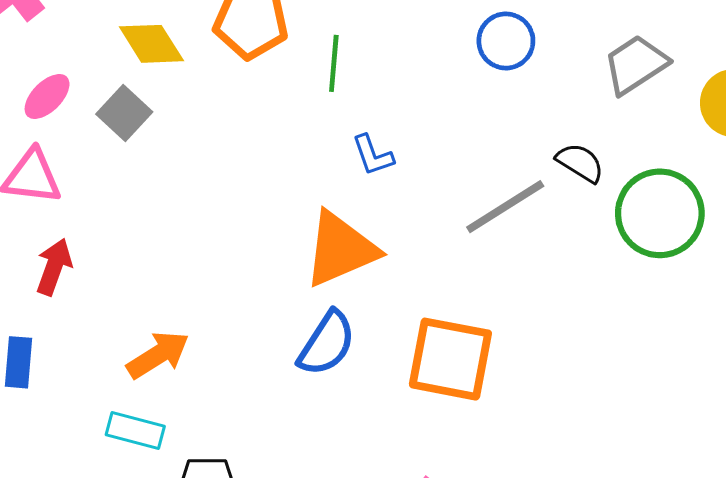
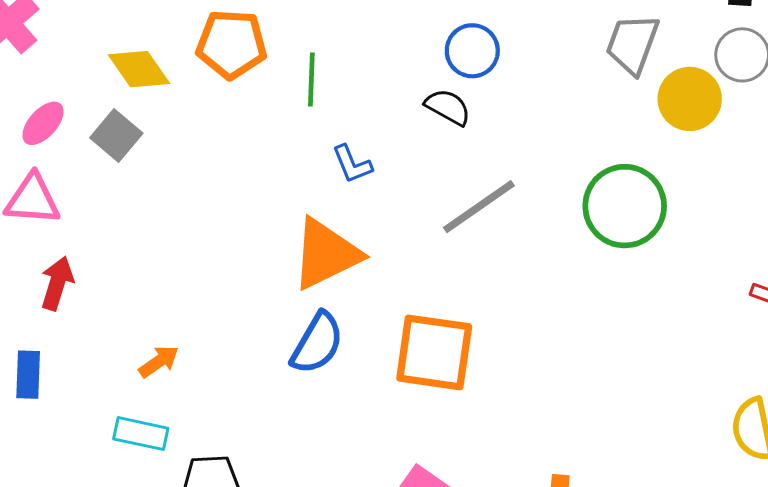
gray trapezoid: (636, 64) -> (632, 44), moved, turned -34
black semicircle: (580, 163) -> (448, 107), moved
orange arrow: (158, 355) -> (159, 362), size x0.7

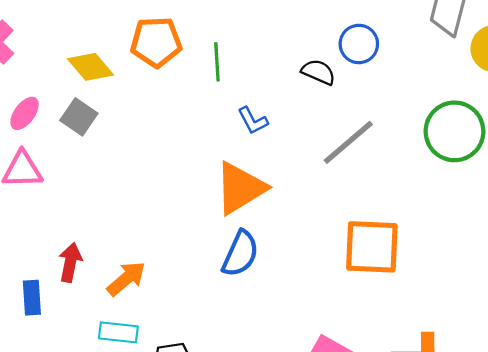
blue circle: (472, 51) -> (359, 44), moved
red arrow: (57, 283) -> (70, 262), moved
orange square: (434, 352) -> (372, 247), moved
orange arrow: (159, 362) -> (126, 279), size x1.4

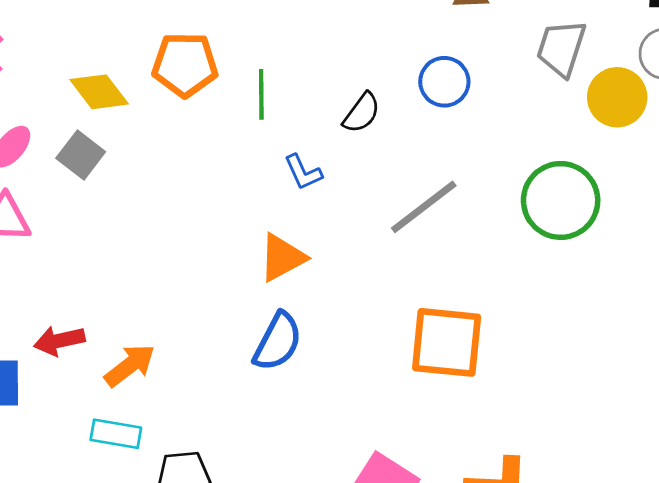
black semicircle: (318, 72) -> (362, 113), moved, turned 100
orange triangle: (240, 188) -> (282, 258), size x0.7
red arrow: (70, 262) -> (59, 341), turned -117

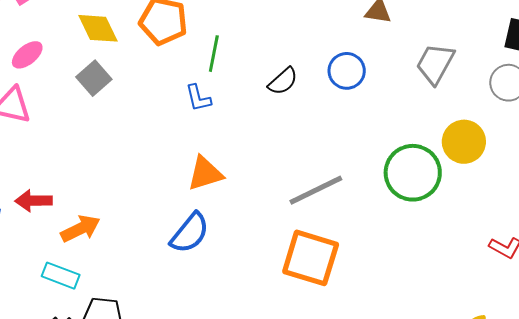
yellow circle: (617, 97) -> (464, 142), moved
gray square: (81, 155) -> (94, 78), moved
blue L-shape: (303, 172) -> (198, 98), moved
gray line: (424, 207) -> (316, 190), moved

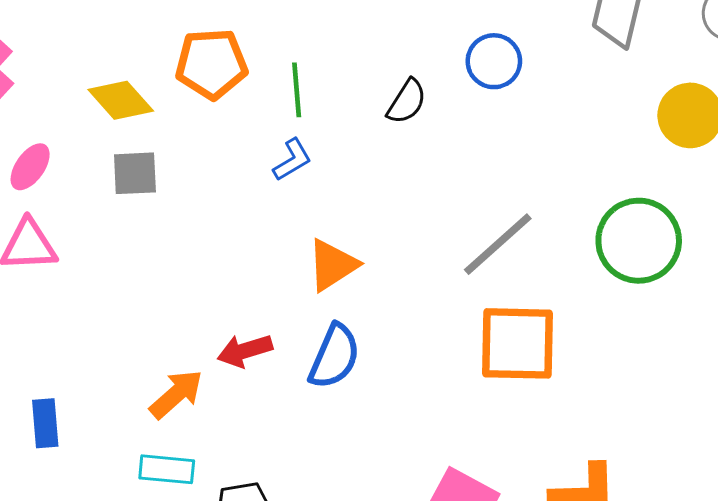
gray square: (94, 78) -> (135, 173), turned -36
blue L-shape: (198, 98) -> (292, 160), turned -92
green circle: (413, 173) -> (639, 241), moved
red arrow: (34, 201) -> (245, 351), moved

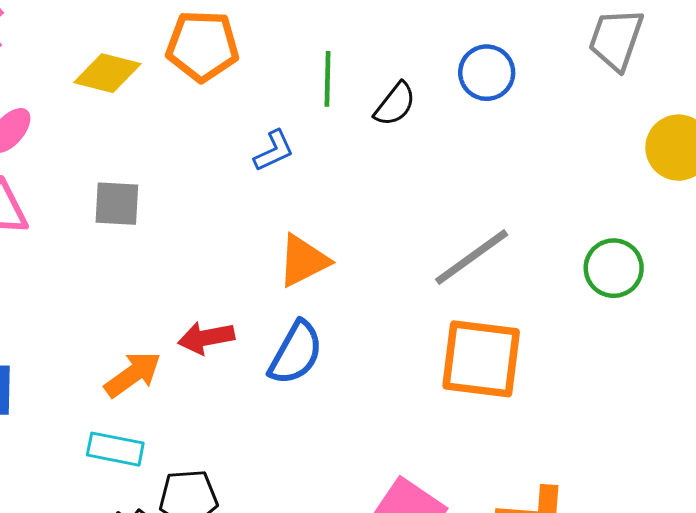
green line: (297, 90) -> (327, 79), moved
yellow diamond: (121, 100) -> (107, 73), turned -40
gray square: (135, 173) -> (117, 204), moved
green circle: (639, 241) -> (614, 268), size x0.7

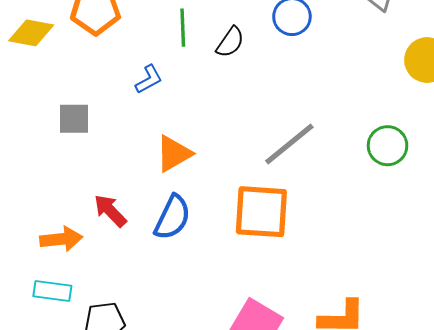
gray square: (117, 204) -> (74, 119), moved
red arrow: (206, 338) -> (110, 211), turned 60
orange square: (481, 359) -> (261, 212), moved
orange arrow: (133, 374) -> (61, 239), turned 33

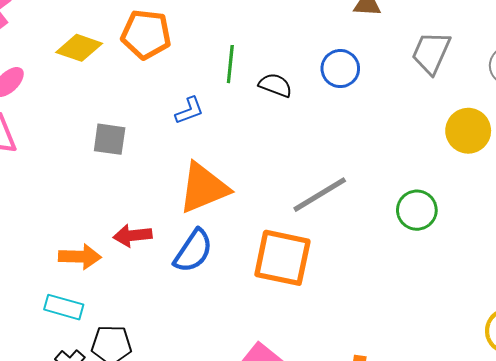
black semicircle: (230, 42) -> (275, 85), turned -112
orange triangle: (174, 154) -> (204, 188), size x1.4
red arrow: (110, 211) -> (132, 235), turned -60

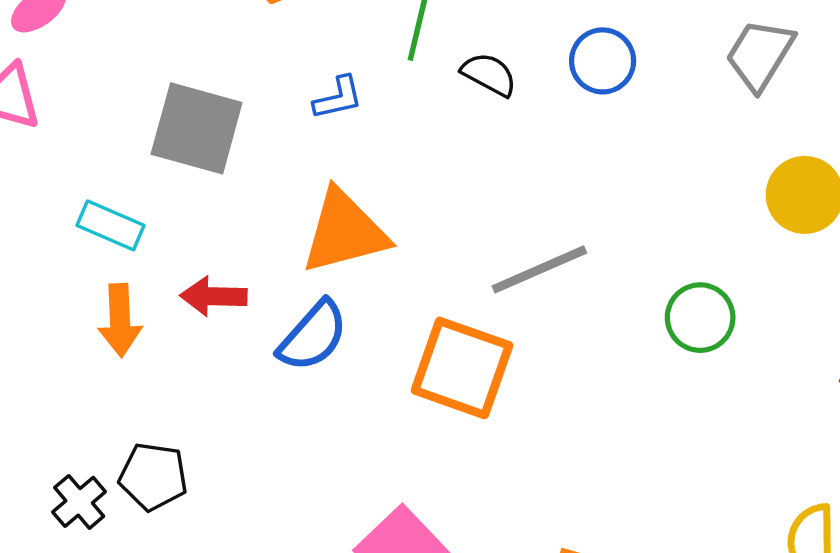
gray square: (110, 139) -> (197, 128), size x1.6
orange arrow: (80, 257) -> (120, 320), turned 78
cyan rectangle: (64, 307) -> (111, 225), moved

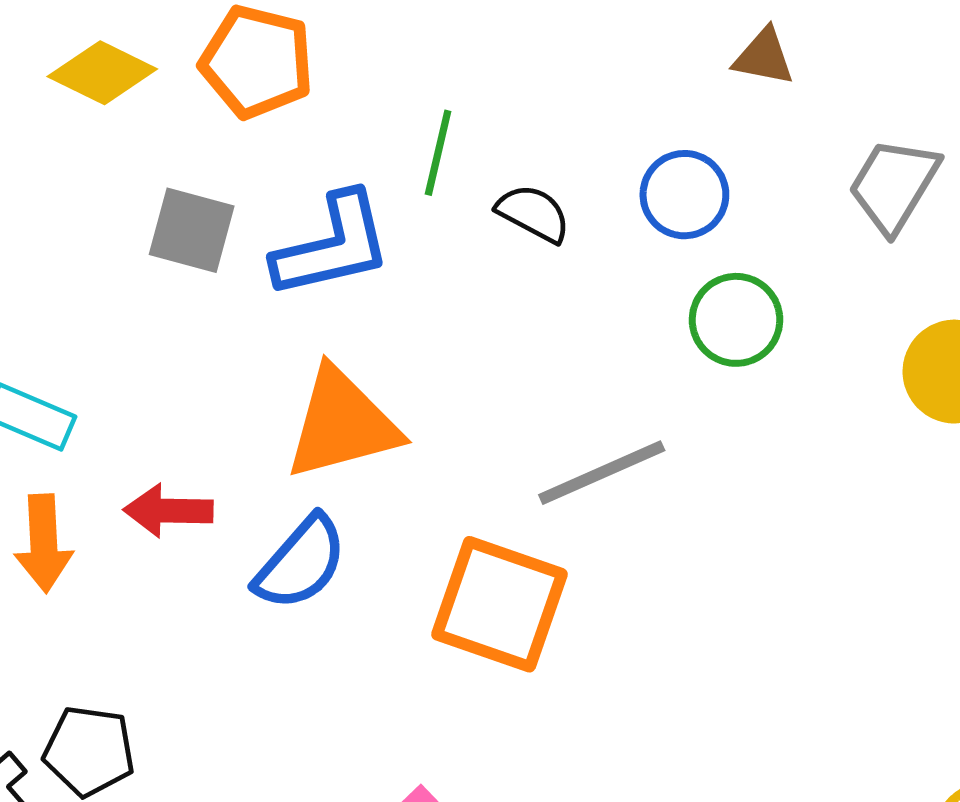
blue L-shape: (338, 98) -> (332, 246), size x1.8
gray square: (197, 128) -> (192, 230), moved, size x0.7
green circle: (700, 318) -> (736, 320), moved

